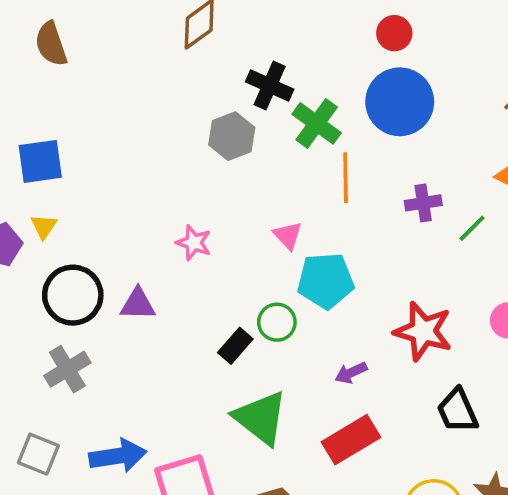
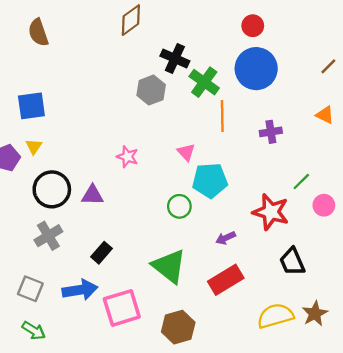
green line: (472, 228) -> (301, 182), moved
black rectangle: (235, 346) -> (101, 253), moved

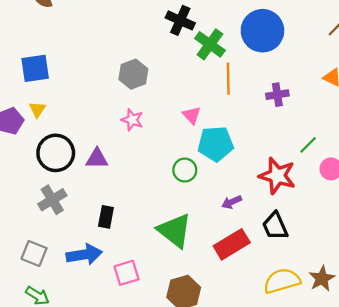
gray hexagon: (151, 90) -> (133, 74), moved
black rectangle: (101, 253) -> (106, 217), turned -30
black trapezoid: (292, 262) -> (275, 226), moved
pink square: (122, 308) -> (127, 273), size x0.7

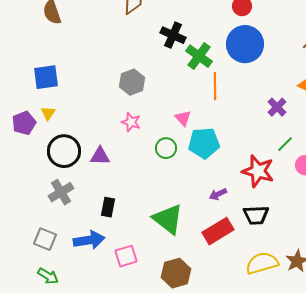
purple cross: (277, 95) -> (277, 107), moved, turned -36
green circle: (185, 170) -> (166, 148), moved
black trapezoid: (275, 226) -> (256, 215), turned -68

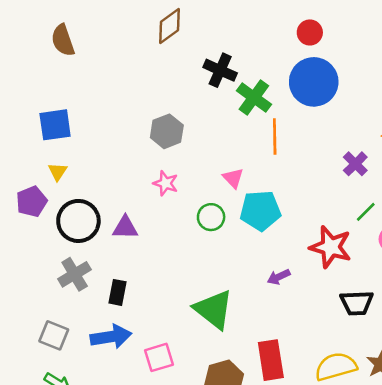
purple pentagon: (24, 123) -> (32, 201), moved
black rectangle: (108, 207) -> (117, 292), moved
black trapezoid: (256, 215) -> (357, 303), moved
red rectangle: (218, 231) -> (271, 360), moved, turned -68

